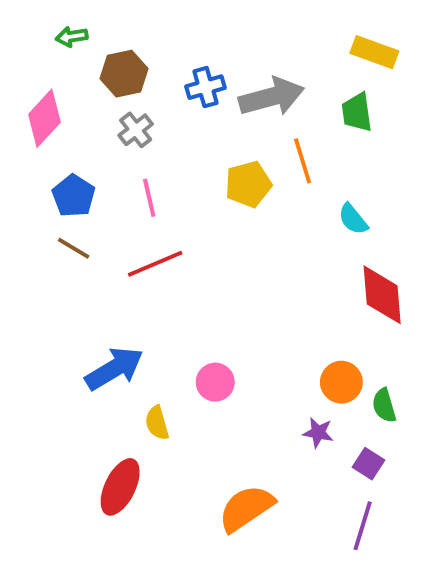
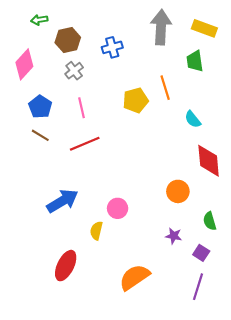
gray arrow: (272, 97) -> (161, 27), moved, turned -72
orange circle: (341, 382) -> (178, 191), moved
yellow semicircle: (157, 423) -> (96, 231), moved, turned 30

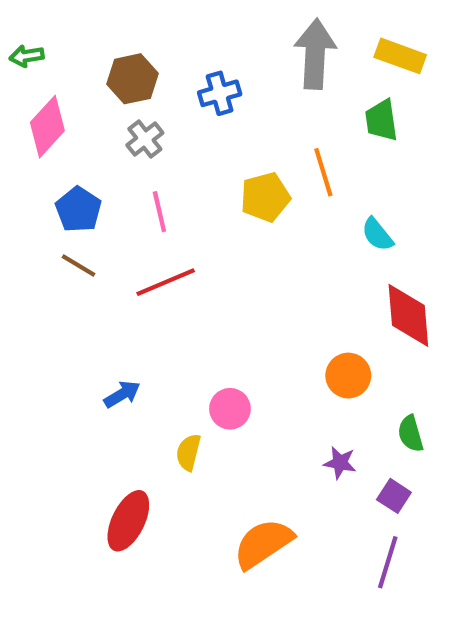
green arrow: (39, 20) -> (27, 56), moved
blue arrow: (62, 201) -> (122, 394), size x0.6

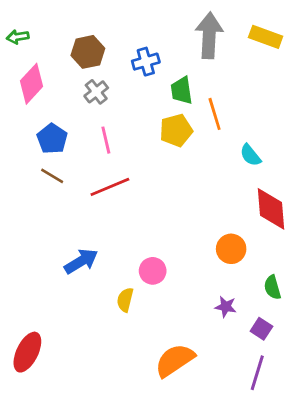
green trapezoid: (381, 120) -> (182, 91), moved
blue arrow: (122, 394) -> (81, 261), size x1.4
red ellipse: (128, 521) -> (27, 352), moved

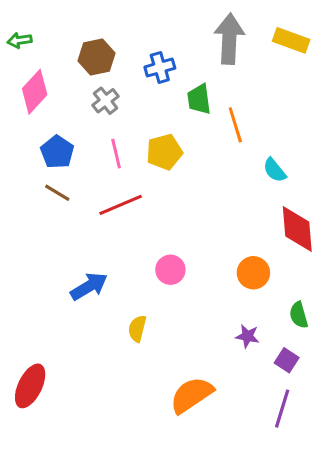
yellow pentagon: (176, 130) -> (164, 152), moved
pink circle: (153, 271) -> (170, 270), moved

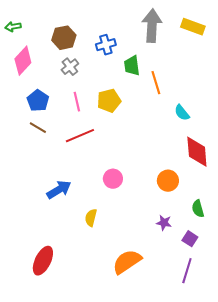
red ellipse: (30, 386) -> (43, 261), moved

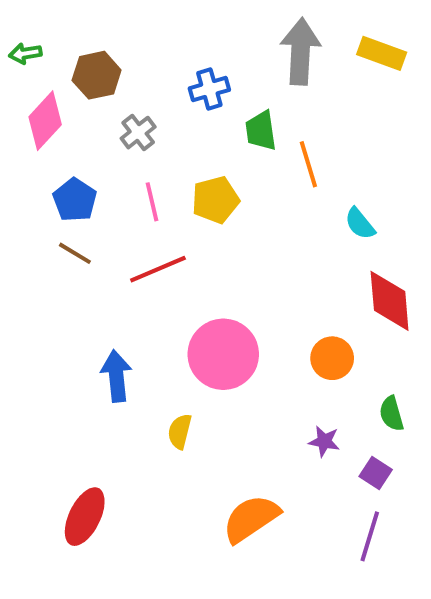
brown hexagon: (64, 38) -> (97, 75), moved
pink circle: (113, 179) -> (223, 354), size x1.8
blue arrow: (59, 190) -> (116, 376), turned -65

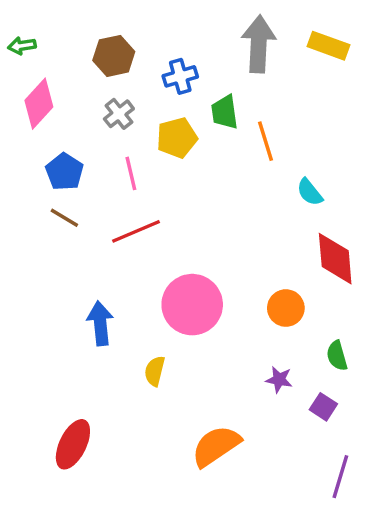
brown hexagon: (97, 75) -> (114, 56), moved
yellow pentagon: (215, 200) -> (177, 138), moved
purple line: (370, 536) -> (340, 477), moved

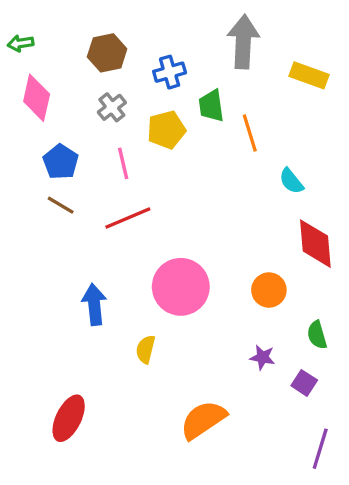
yellow rectangle: (328, 46) -> (309, 75), moved
pink diamond: (39, 104) -> (37, 98), turned -30

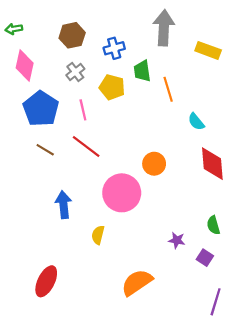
yellow pentagon: (166, 130) -> (112, 87), turned 30
blue pentagon: (61, 162) -> (41, 109), size x1.5
brown line: (61, 205) -> (45, 150), moved
red line: (128, 218) -> (86, 146), turned 60
orange circle: (269, 290) -> (154, 164), moved

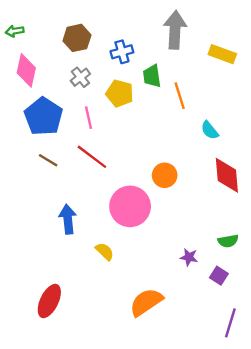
green semicircle: (213, 225) -> (228, 241), turned -84
yellow semicircle: (98, 235) -> (105, 251), turned 120

